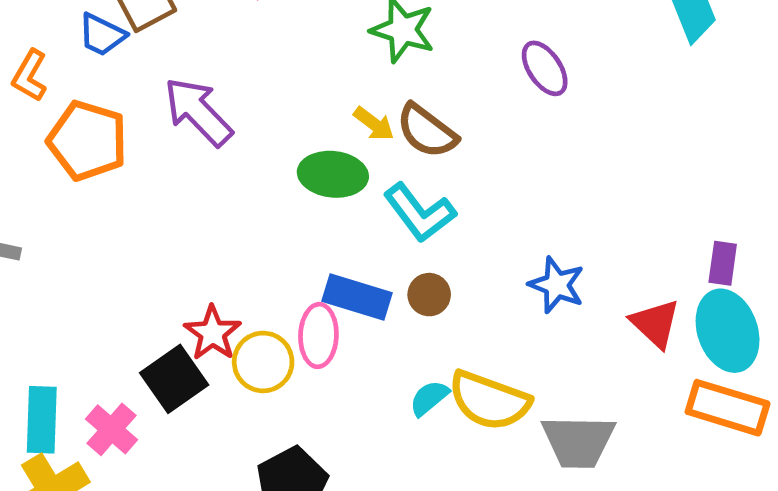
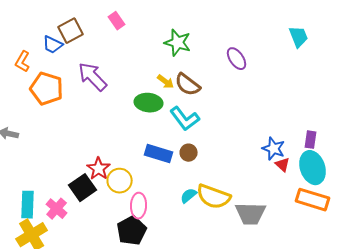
blue star: (557, 285) -> (274, 149), moved
red triangle: (655, 323) -> (283, 165), size x0.7
pink ellipse: (318, 335) -> (139, 206), moved

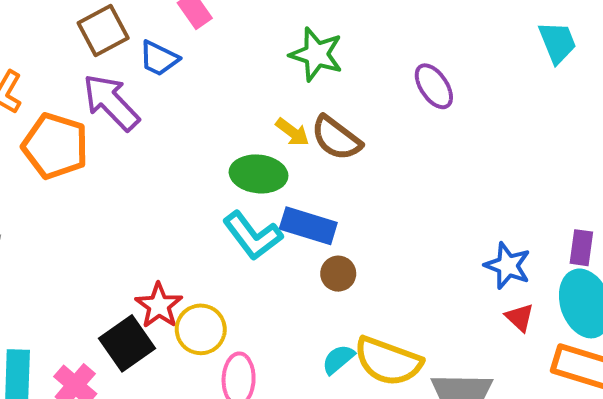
blue trapezoid: (53, 45) -> (159, 58), moved
purple arrow: (93, 77) -> (111, 102), moved
cyan L-shape: (185, 119) -> (253, 236), moved
blue rectangle: (159, 154) -> (308, 226), moved
red triangle: (283, 165) -> (520, 317), moved

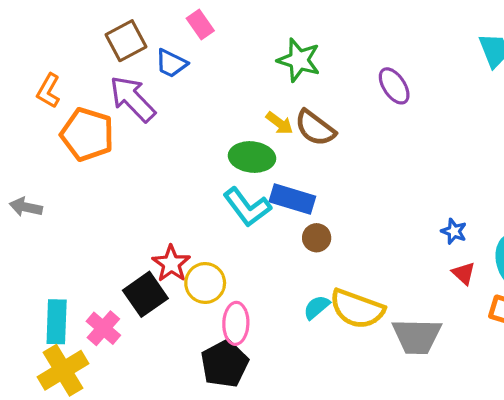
blue star: (508, 266) -> (454, 231), size x0.7

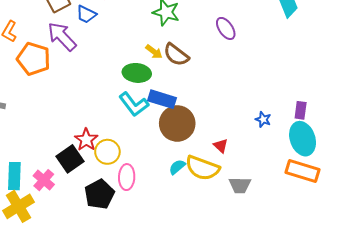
brown circle: (317, 238) -> (177, 123), size x2.0
red triangle: (464, 273) -> (221, 146), moved
gray trapezoid: (417, 336) -> (240, 185), size x0.7
black pentagon: (225, 364) -> (99, 194), moved

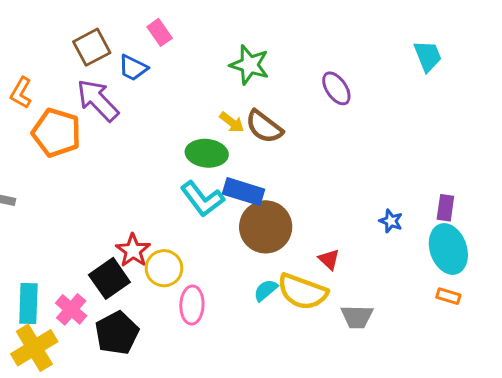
orange rectangle: (303, 171) -> (448, 296), size x0.5
black pentagon: (99, 194) -> (117, 333), moved

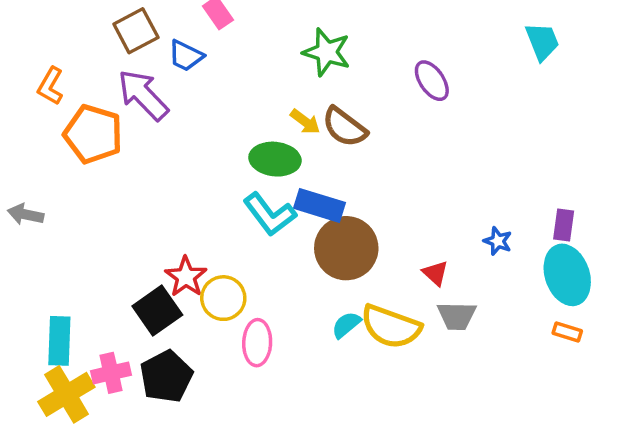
red triangle: (329, 259) -> (435, 273), moved
pink cross: (71, 309) -> (111, 373), moved, turned 36
gray trapezoid: (357, 317) -> (457, 316), moved

